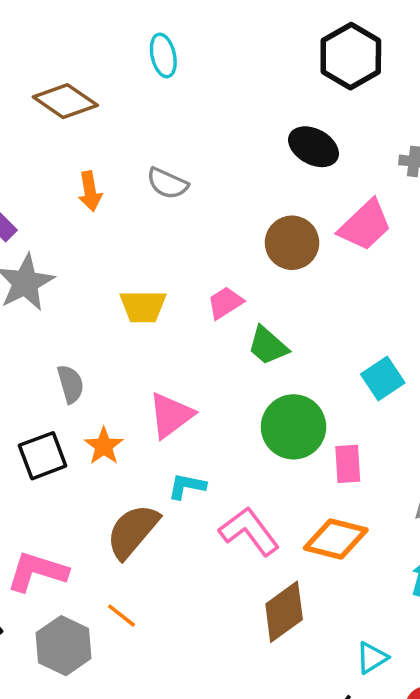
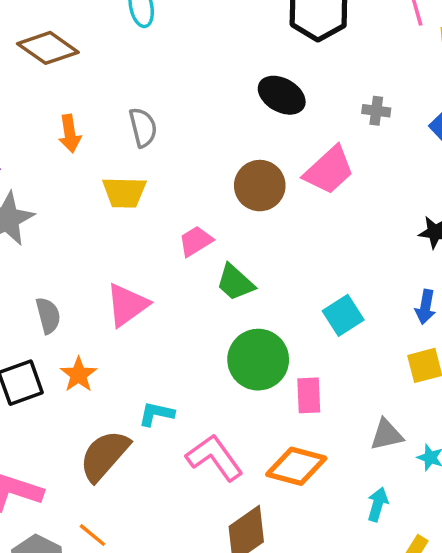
gray semicircle: (167, 183) -> (143, 127), turned -129
yellow trapezoid: (143, 306) -> (124, 192), moved
pink triangle: (171, 415) -> (127, 305), moved

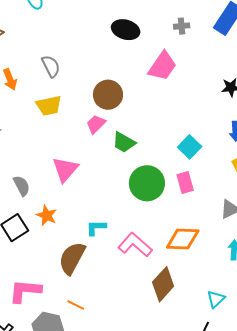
brown circle: (260, 186) -> (108, 95), moved
pink rectangle: (309, 395) -> (185, 182), moved

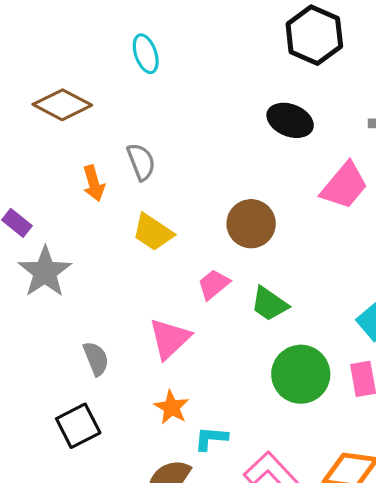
gray semicircle: (51, 66) -> (141, 162), moved
yellow trapezoid: (49, 106) -> (153, 232), turned 40
pink trapezoid: (96, 124) -> (214, 284), moved
orange star: (47, 215) -> (171, 407), moved

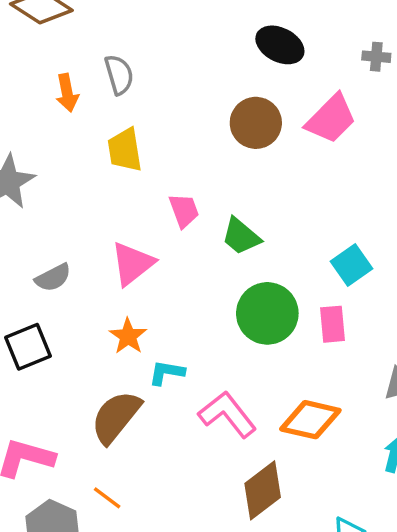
brown circle: (251, 224) -> (256, 123), moved
yellow trapezoid: (153, 232) -> (125, 150), turned 42
pink trapezoid: (214, 284) -> (184, 211), turned 104
gray semicircle: (96, 359) -> (53, 278), turned 80

